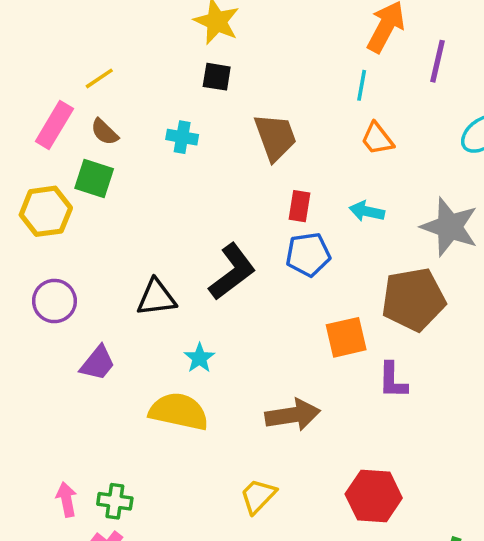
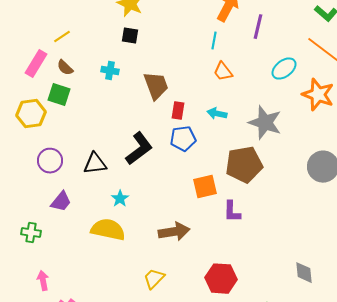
brown trapezoid: (275, 137) -> (156, 86), moved
purple circle: (54, 301) -> (50, 161), moved
green cross: (115, 501) -> (31, 233), moved

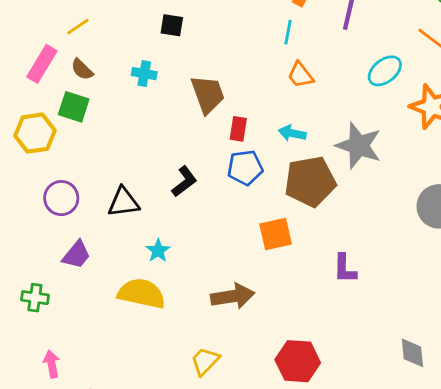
black L-shape: (139, 149) -> (184, 181), size x0.7
brown pentagon: (244, 165) -> (310, 181), moved
purple L-shape: (232, 212) -> (345, 269), moved

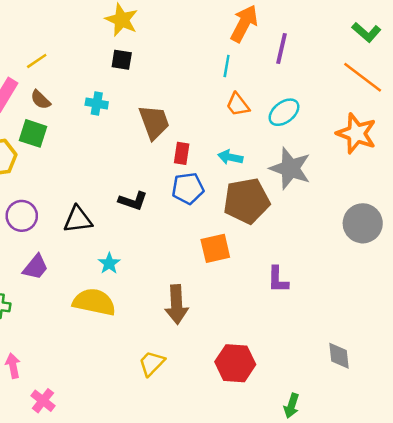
cyan ellipse: (385, 71) -> (284, 112), moved
black L-shape: (184, 181) -> (133, 201), turned 56
brown arrow: (233, 296) -> (177, 305), turned 96

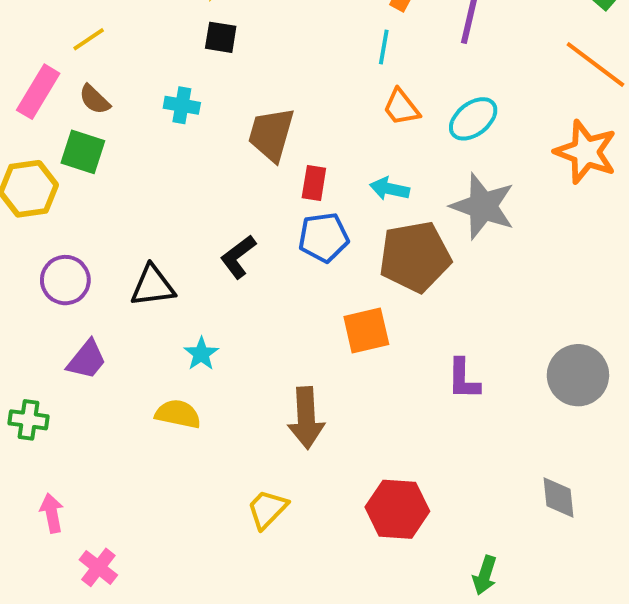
brown trapezoid: (154, 122) -> (271, 134), turned -144
black L-shape: (133, 201) -> (238, 257), turned 124
gray circle: (363, 223) -> (578, 375), moved
yellow semicircle: (94, 302) -> (178, 414), size x0.7

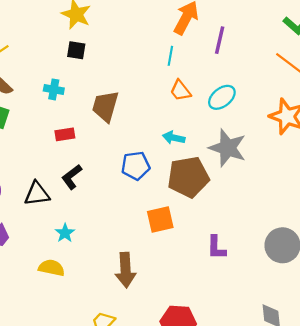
red rectangle: (314, 183) -> (65, 134), moved, turned 72
black L-shape: (238, 257) -> (72, 177), moved

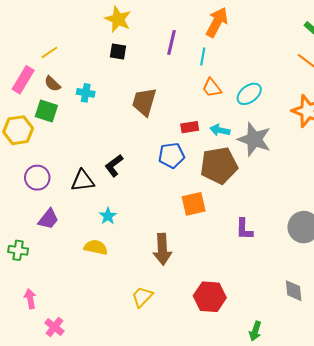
purple line: (220, 40) -> (171, 42), moved
cyan cross: (54, 89) -> (86, 93), moved
red rectangle: (65, 134) -> (190, 127), moved
cyan arrow: (174, 138) -> (220, 130), moved

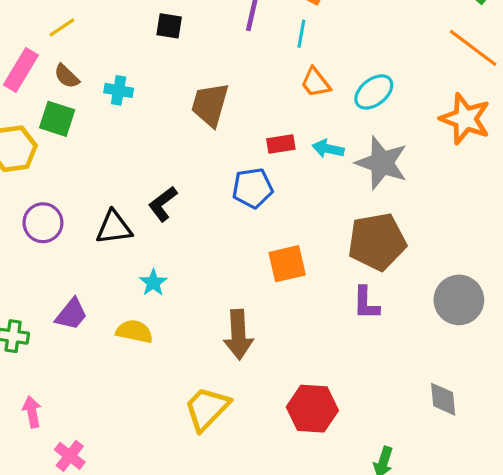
brown pentagon: (219, 166) -> (377, 242), moved
purple trapezoid: (48, 219) -> (71, 314), moved
yellow trapezoid: (142, 297) -> (207, 409), size x1.4

